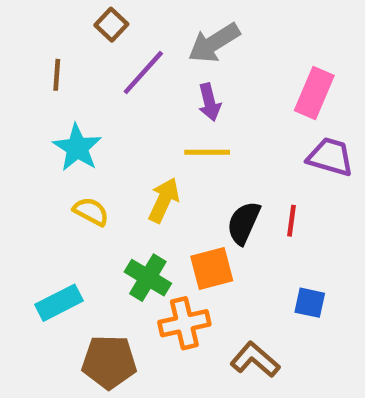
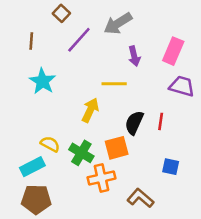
purple arrow: (209, 102) -> (134, 56), moved
yellow semicircle: (91, 212) -> (50, 144), moved
brown pentagon: (109, 362) -> (36, 199), moved

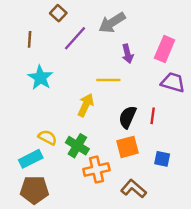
orange square: (117, 148) -> (128, 147), moved

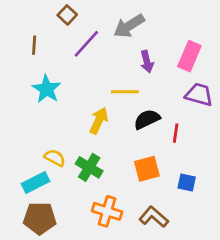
black semicircle: (128, 117) -> (147, 119), moved, turned 40
orange cross: (96, 170) -> (107, 211), moved, turned 30

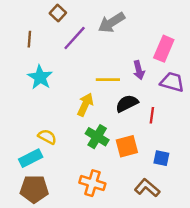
purple arrow: (147, 62) -> (139, 70), moved
green cross: (89, 167) -> (97, 137), moved
brown L-shape: (154, 217) -> (147, 188), moved

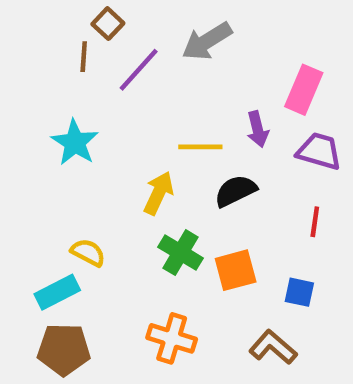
brown line: (29, 39) -> (84, 57), moved
red line: (152, 115) -> (315, 222), moved

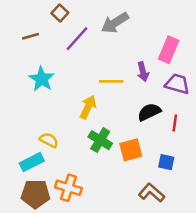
brown line: (84, 57) -> (31, 36), moved, turned 70
black semicircle: (236, 191) -> (149, 112), moved
orange cross: (172, 338) -> (68, 188), moved

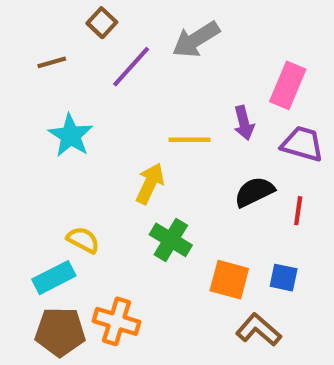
orange square: (131, 150) -> (229, 280), moved, turned 30

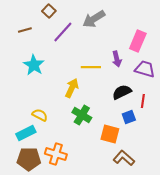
blue square: (284, 278) -> (129, 117), moved, turned -32

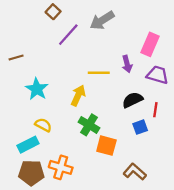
brown line: (25, 30) -> (16, 57), moved
cyan star: (34, 65) -> (37, 89), moved
orange square: (110, 134) -> (106, 146), moved

